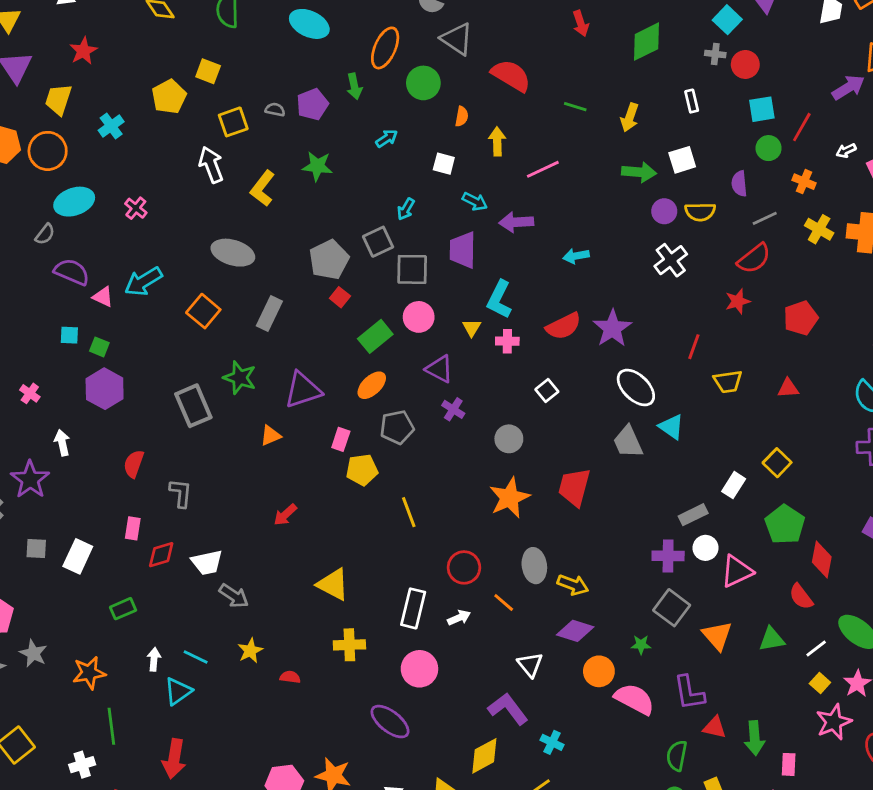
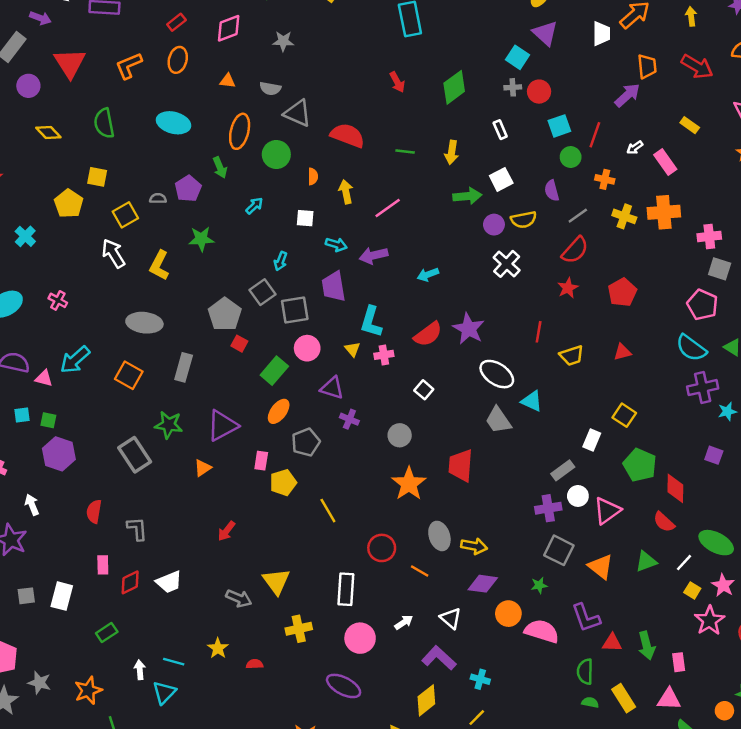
yellow triangle: (333, 584) -> (276, 581), turned 36
gray arrow: (234, 596) -> (239, 598), moved
white arrow: (459, 618) -> (404, 622), moved

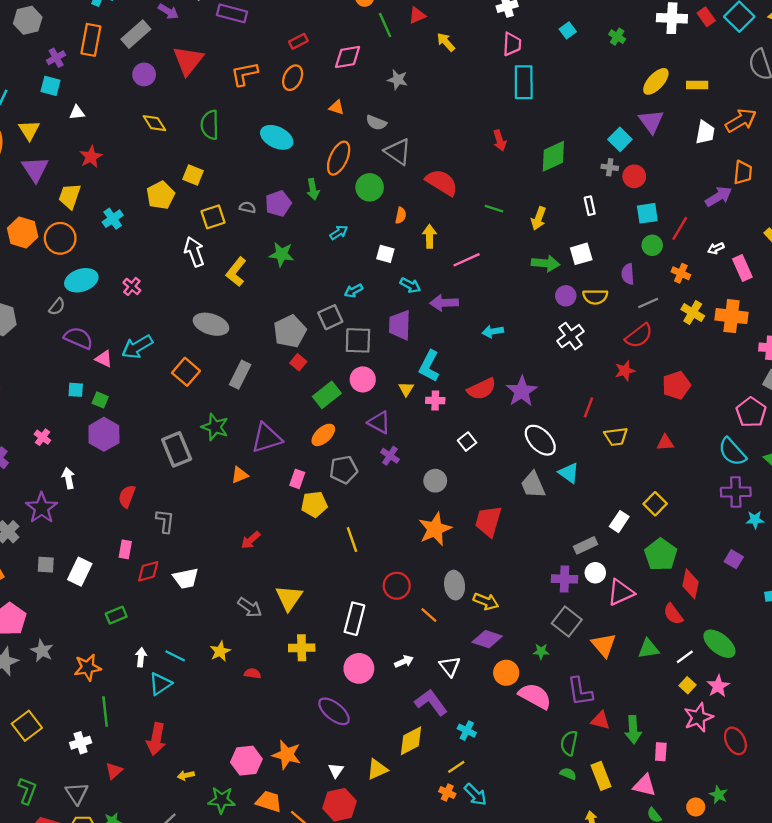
cyan arrow: (281, 261) -> (354, 291), turned 30

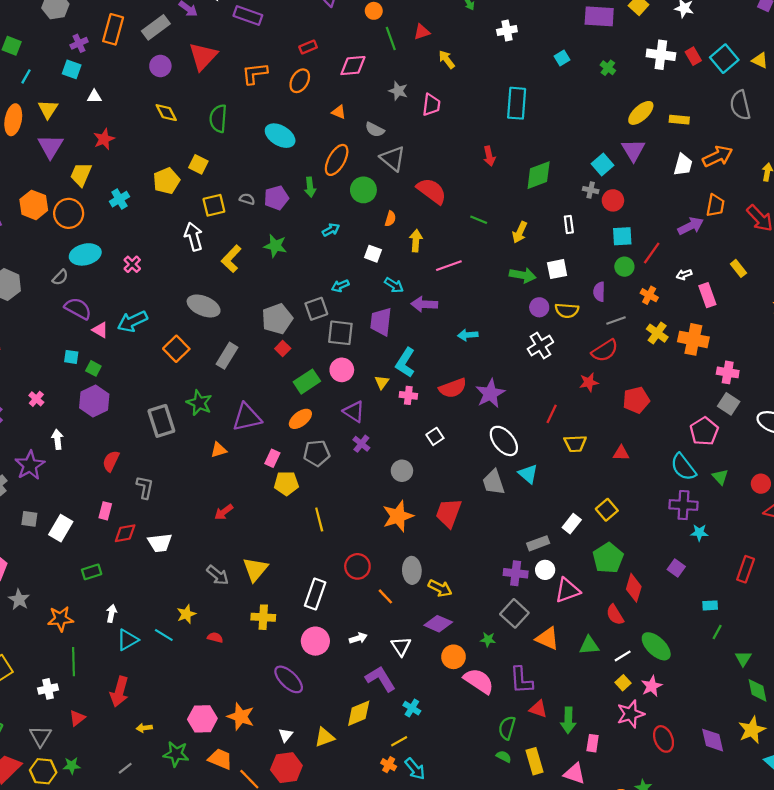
pink trapezoid: (512, 44) -> (431, 105), moved
orange triangle: (604, 645) -> (547, 638), turned -30
cyan line: (175, 656) -> (164, 635), moved

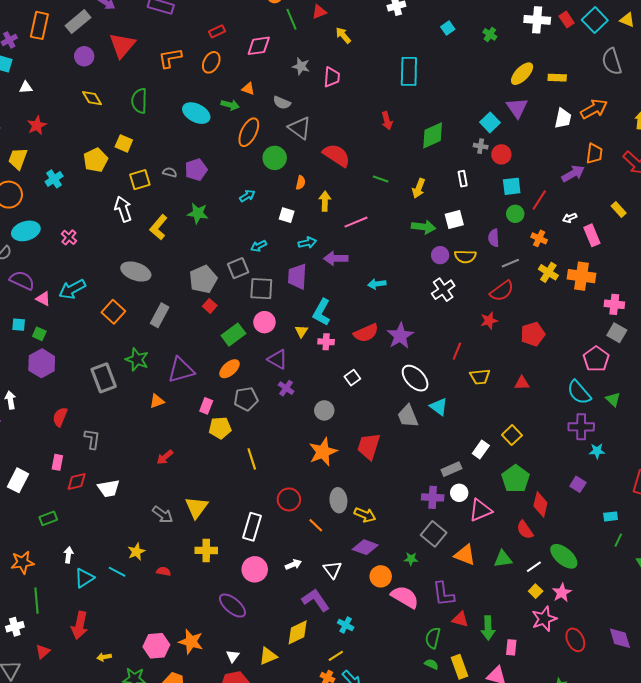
green arrow: (310, 187) -> (230, 105), moved, turned -66
cyan arrow: (394, 285) -> (307, 243), turned -42

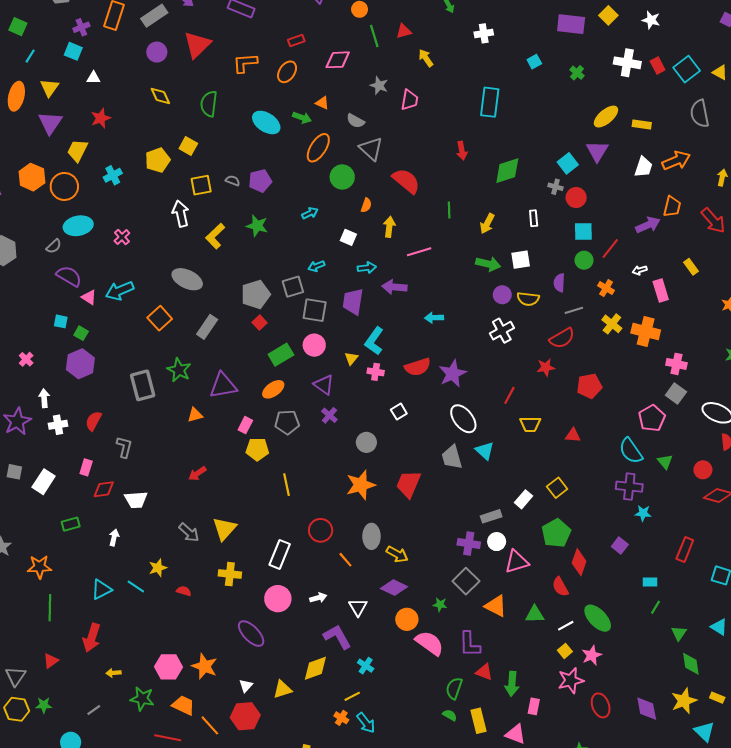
green line: (381, 179) -> (449, 210), turned 63
white arrow: (68, 555) -> (114, 537), moved
white cross: (15, 627) -> (58, 425), moved

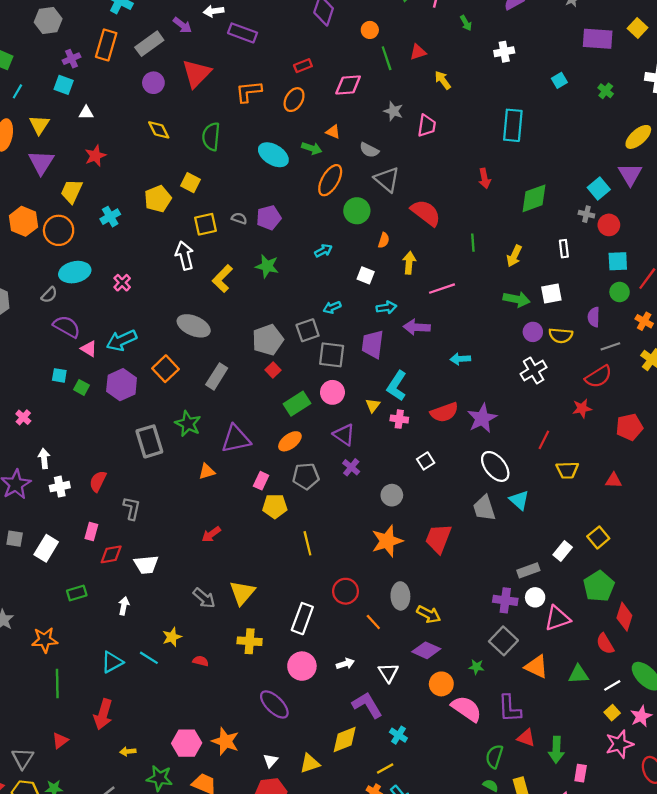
purple hexagon: (80, 364) -> (122, 385), moved

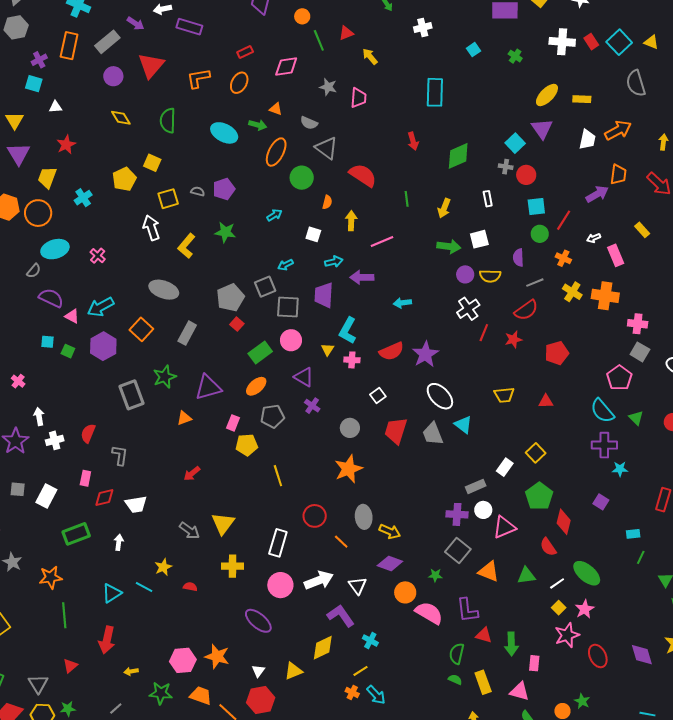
green star: (188, 424) -> (165, 377), turned 30
red line: (544, 440) -> (484, 333), moved
red trapezoid: (438, 539) -> (396, 431), moved
green rectangle: (77, 593) -> (76, 534), size x1.5
white arrow: (345, 664) -> (319, 580), size x1.8

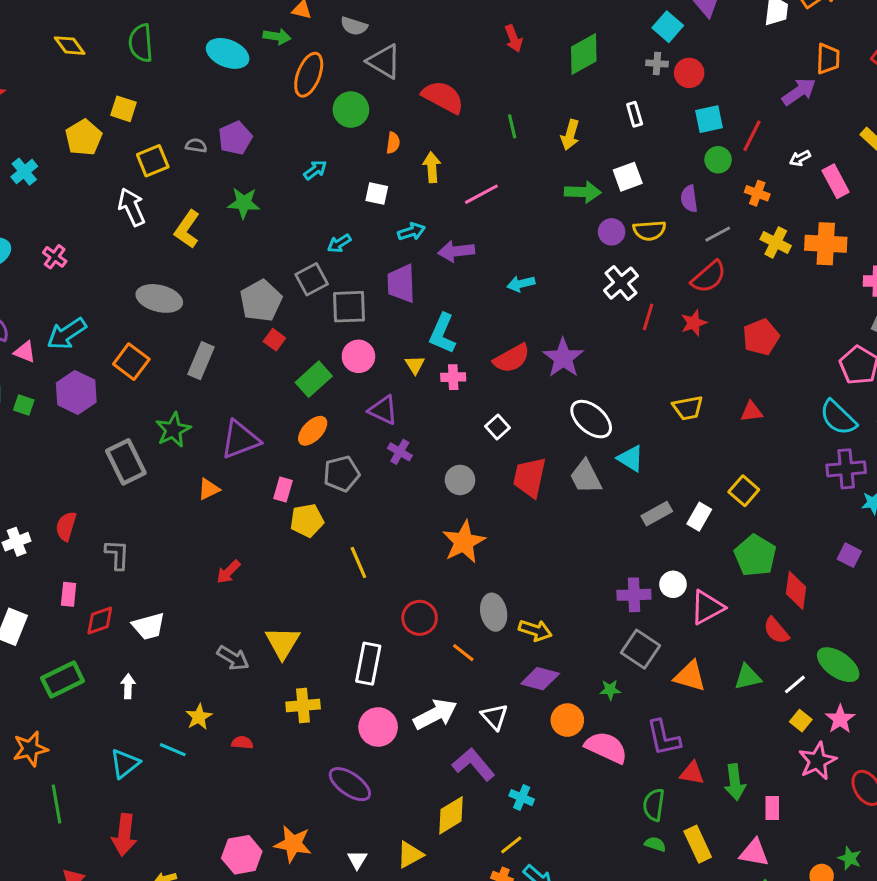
gray rectangle: (476, 486) -> (657, 514), moved

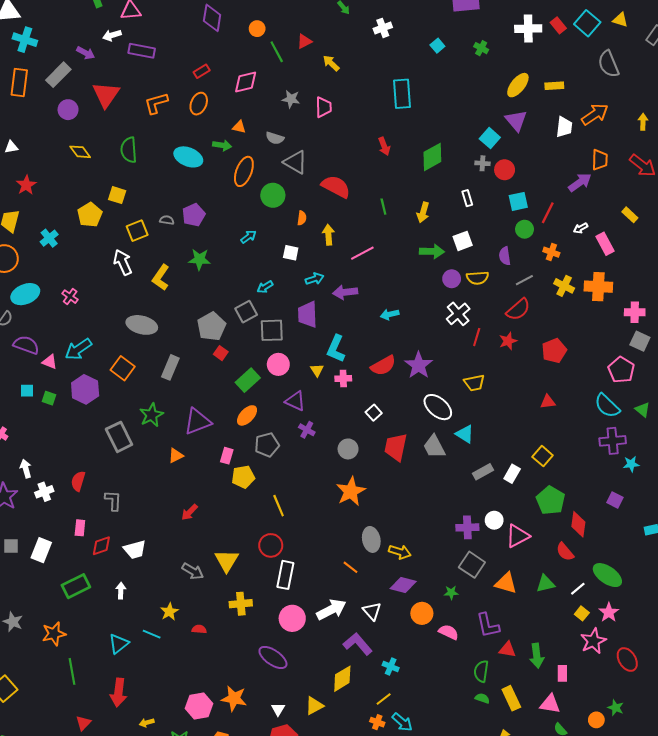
yellow trapezoid: (688, 408) -> (474, 383), moved
red circle: (420, 618) -> (271, 545), moved
pink semicircle: (606, 747) -> (449, 632), size x0.7

